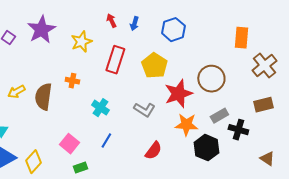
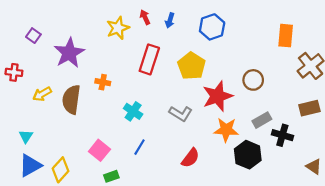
purple star: (41, 30) -> (69, 53), moved
yellow star: (81, 42) -> (118, 28), moved
brown circle: (211, 79) -> (253, 80), size x0.7

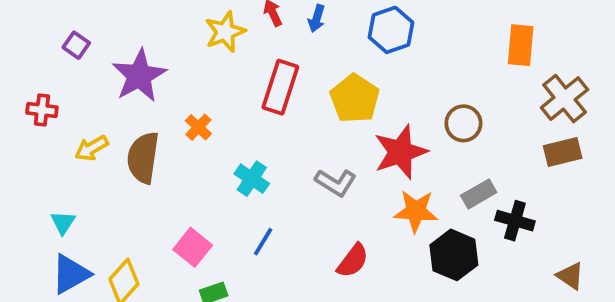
orange cross: (103, 82) -> (198, 127), turned 32
brown rectangle: (309, 108) -> (563, 152), moved

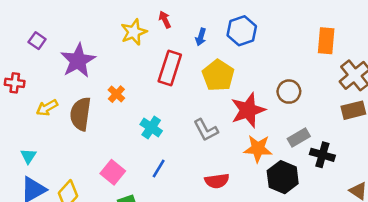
blue arrow: (317, 18) -> (201, 37), moved
gray L-shape: (336, 182) -> (206, 130), turned 30
red semicircle: (353, 261) -> (217, 181), turned 45

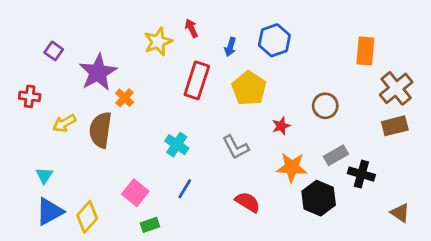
orange cross: (116, 94) -> (125, 98), moved
red star: (248, 110) -> (281, 126), size x0.5
red semicircle: (217, 181) -> (248, 202), turned -140

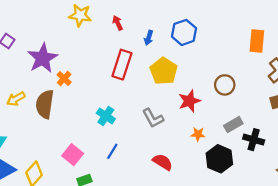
yellow star: (158, 42) -> (80, 15), moved, turned 30
red star: (281, 126) -> (189, 101), size x1.5
orange star: (292, 167) -> (198, 134), size x0.6

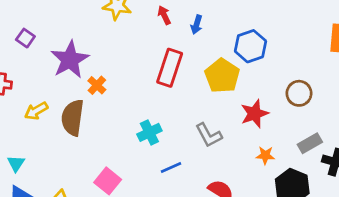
blue hexagon: (184, 32) -> (250, 46), moved
blue arrow: (149, 38) -> (197, 25), moved
cyan cross: (106, 116) -> (149, 132), turned 30
blue line: (112, 151) -> (171, 167), moved, turned 35

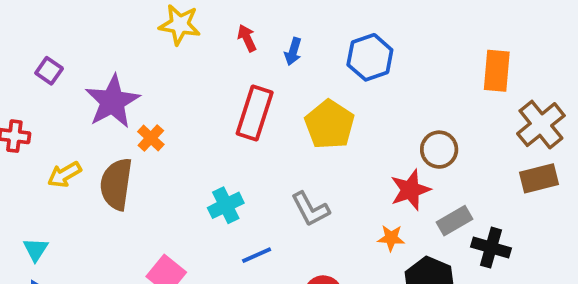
blue hexagon: (250, 46) -> (370, 57), moved
red star: (255, 114) -> (410, 190), moved

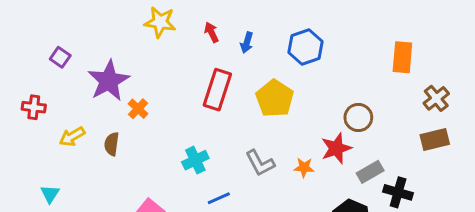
brown cross: (541, 125) -> (436, 98), size x0.7
brown semicircle: (116, 184) -> (112, 144), size x0.6
orange star: (391, 238) -> (304, 167), moved

